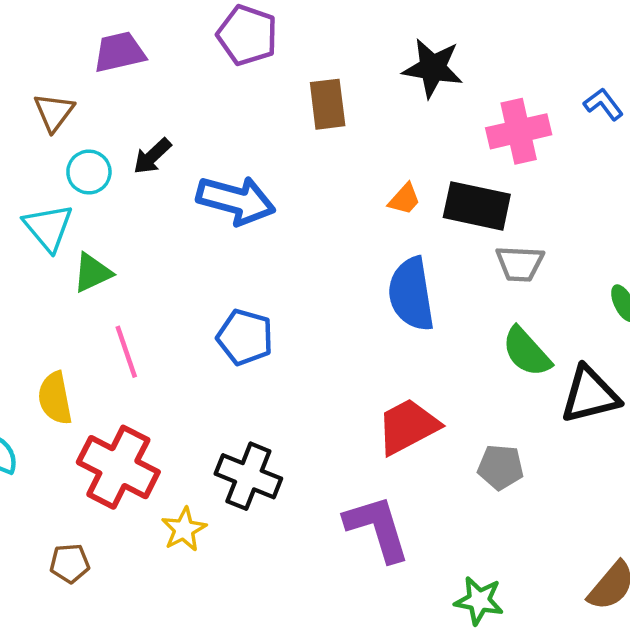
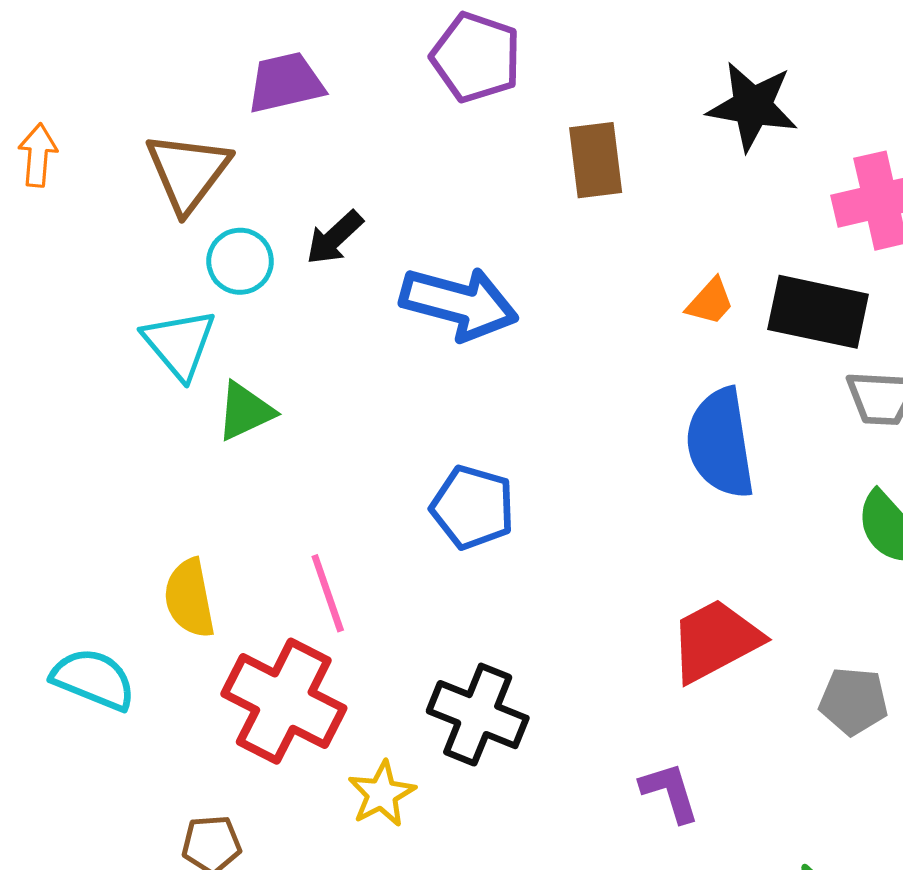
brown triangle: (54, 112) -> (188, 172), size x1.4
pink line: (126, 352) -> (328, 593), moved
purple L-shape: (377, 528) -> (670, 792), size x0.6

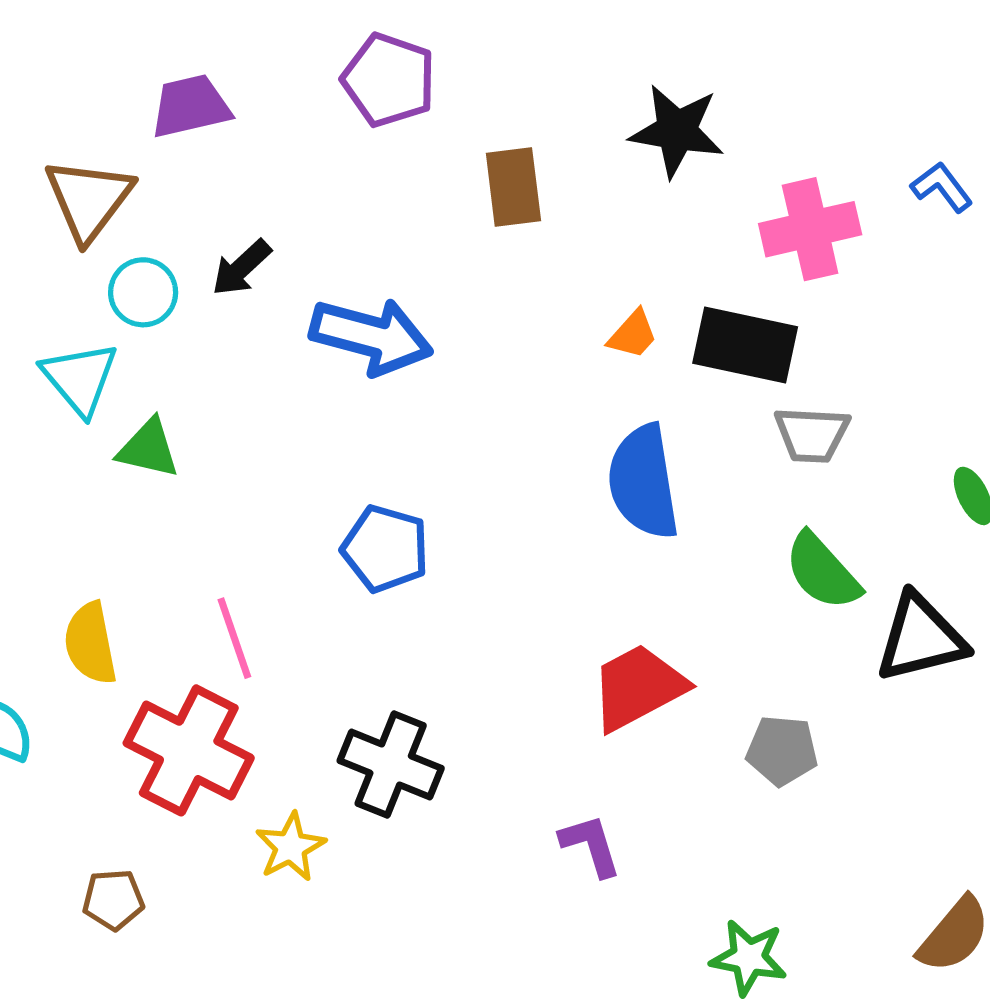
green triangle: (245, 411) -> (148, 449), turned 38

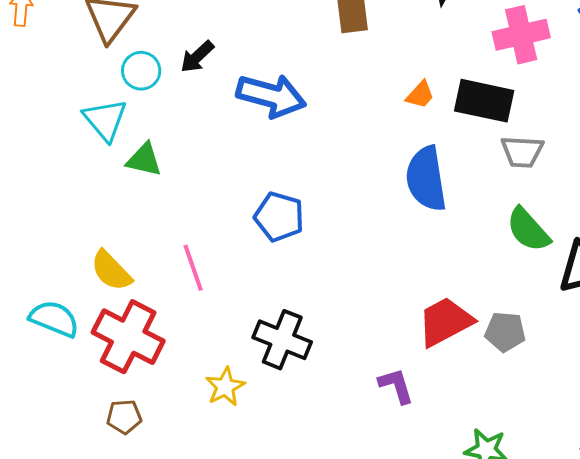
yellow semicircle: (90, 643) -> (111, 271), turned -33
red trapezoid: (638, 687) -> (445, 322), moved
red cross: (189, 750) -> (128, 337), moved

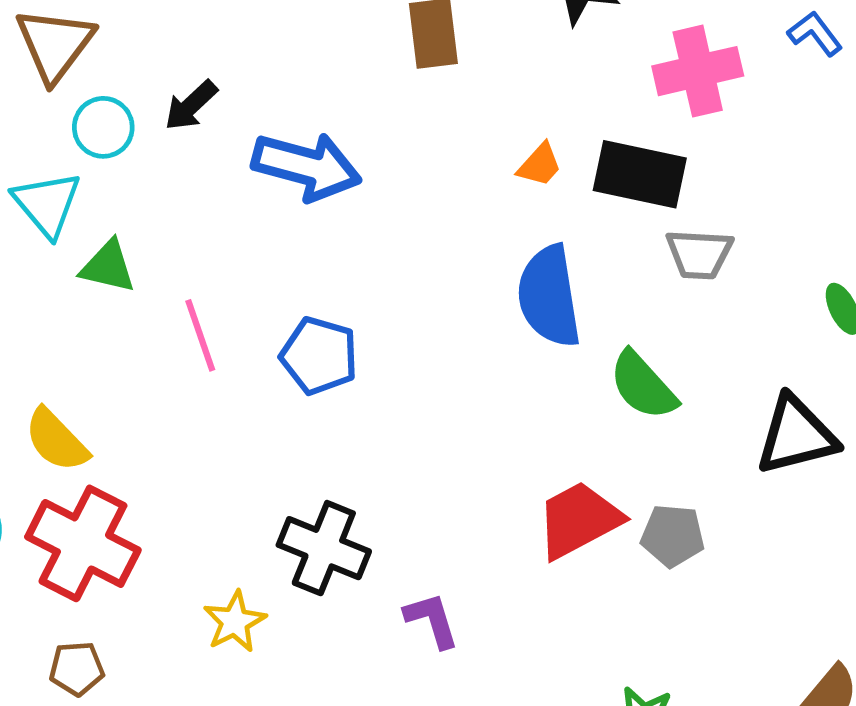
green semicircle: (528, 230) -> (643, 385), moved
pink line: (193, 268) -> (200, 335), moved
purple L-shape: (396, 386) -> (432, 620), moved

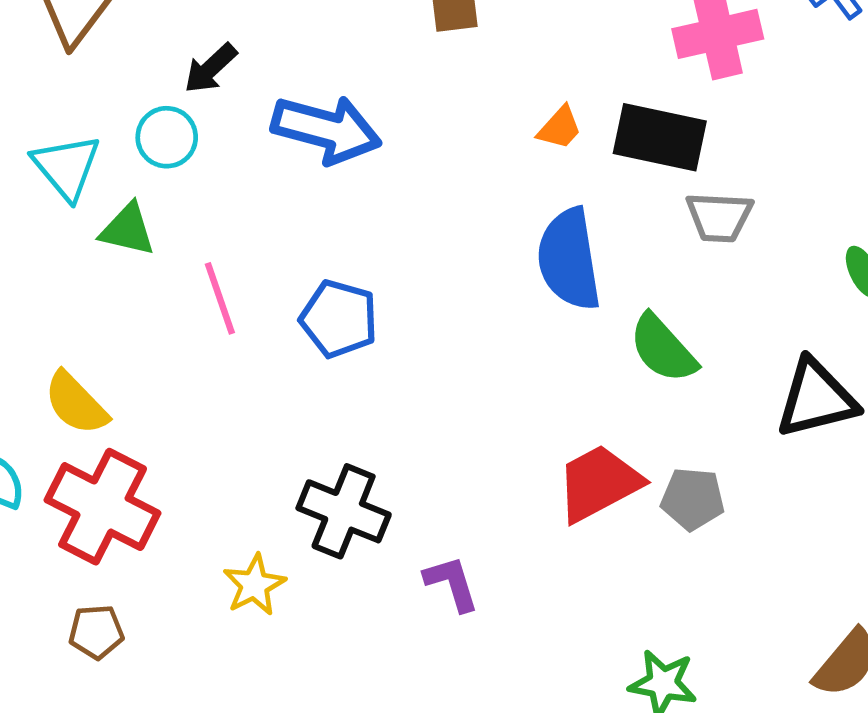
cyan circle: (103, 127) -> (167, 137), moved

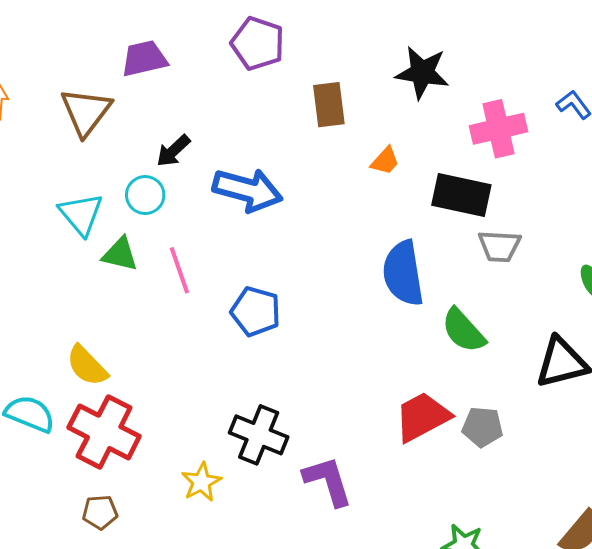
orange trapezoid: (560, 128) -> (385, 161), moved
pink line: (220, 298) -> (179, 270), moved
purple L-shape: (452, 583) -> (328, 481), size x1.4

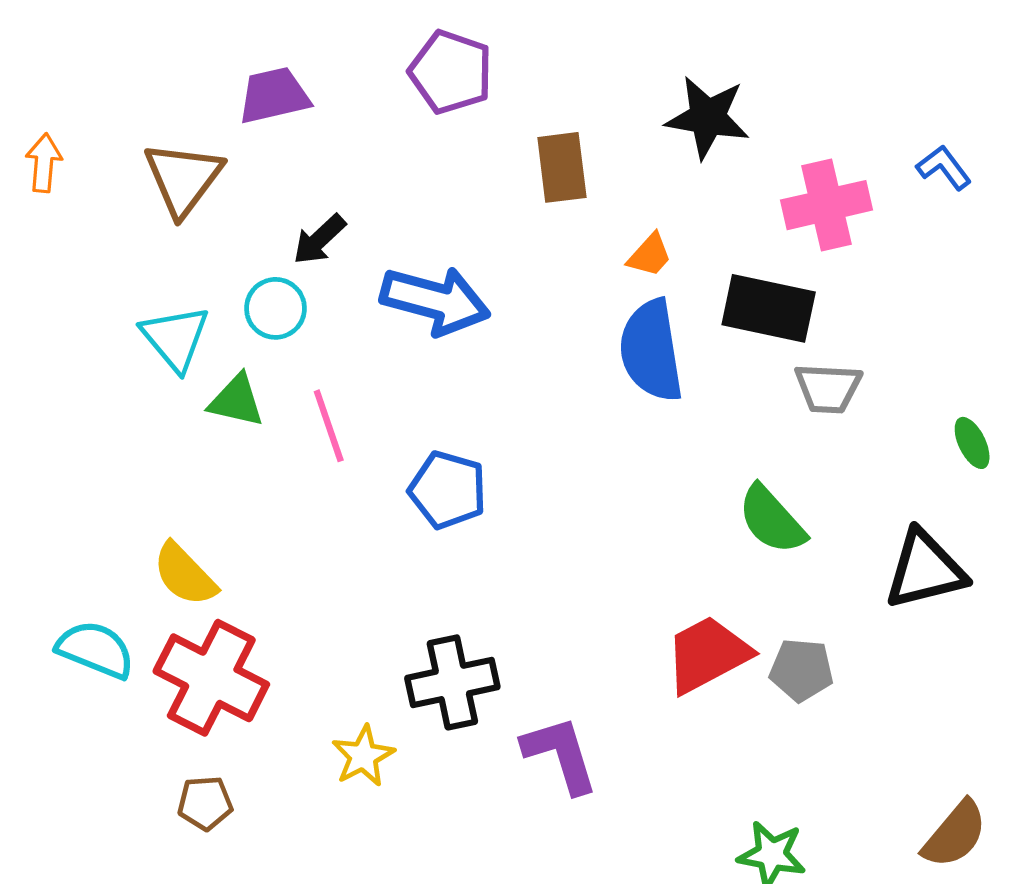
blue semicircle: (403, 273) -> (651, 351), moved
black cross: (259, 435) -> (452, 682), turned -34

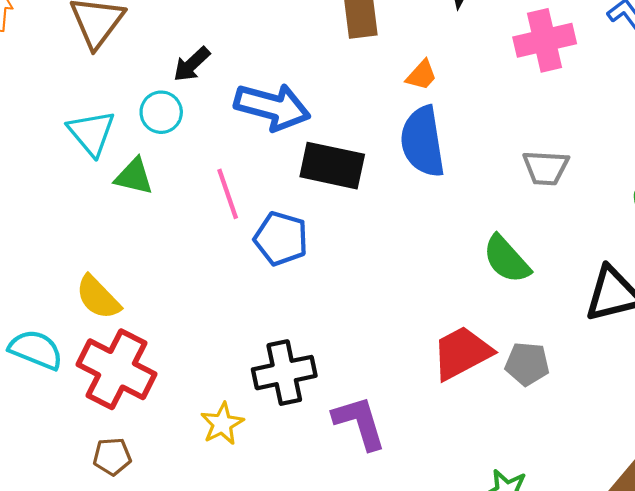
black rectangle: (769, 308) -> (332, 166), moved
pink line: (329, 426) -> (228, 194), moved

